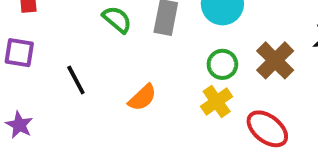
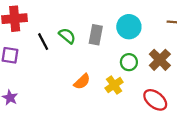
black line: (76, 80) -> (43, 42), moved
yellow cross: (217, 101) -> (114, 85), moved

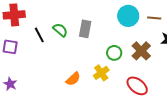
cyan circle: (129, 27) -> (128, 16), moved
orange semicircle: (82, 82) -> (73, 79), moved

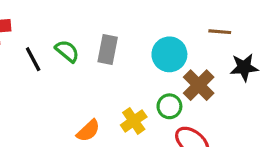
cyan circle: (128, 16) -> (169, 54), moved
green circle: (114, 53) -> (169, 106), moved

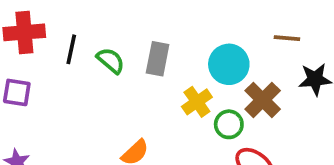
black line: (33, 59) -> (71, 49), moved, turned 40
yellow cross: (134, 121) -> (197, 102), moved

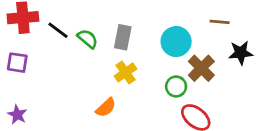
black line: (71, 49) -> (58, 30), turned -65
yellow cross: (197, 102) -> (125, 72), moved

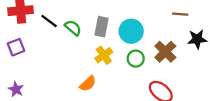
cyan circle: (176, 42) -> (131, 31), moved
purple square: (17, 63) -> (16, 47), turned -30
green circle: (176, 86) -> (136, 59), moved

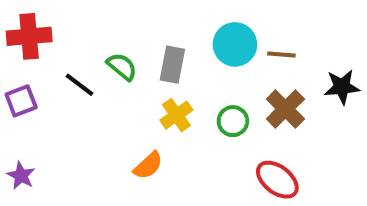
brown line: (180, 14) -> (281, 55), moved
black line: (49, 21) -> (80, 85), moved
cyan circle: (131, 31) -> (235, 44), moved

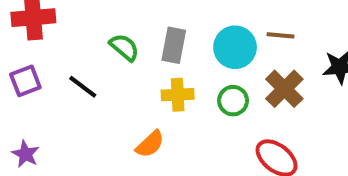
cyan circle: (235, 44) -> (235, 47), moved
black line: (80, 85) -> (83, 87), moved
yellow cross: (176, 115) -> (178, 95), turned 32

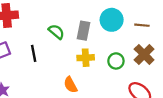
cyan circle: (235, 47) -> (112, 20), moved
black line: (83, 87) -> (34, 53), turned 42
orange semicircle: (150, 144) -> (70, 85), turned 105

